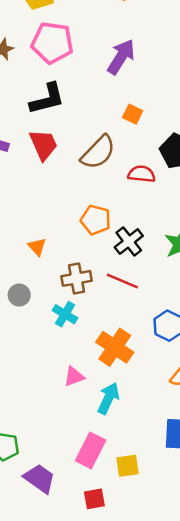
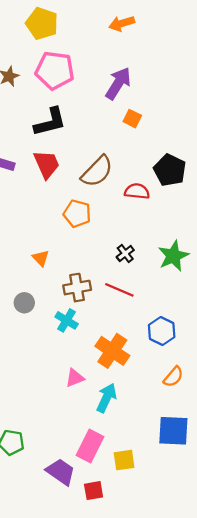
orange square: (133, 114) -> (132, 119), moved
orange pentagon: (96, 220) -> (77, 214), moved
black cross: (129, 242) -> (125, 253), size x0.7
purple trapezoid: (40, 479) -> (61, 472), moved

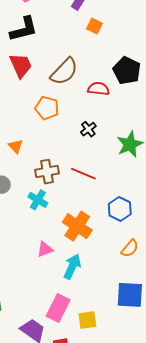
black cross: (125, 253) -> (88, 129), moved

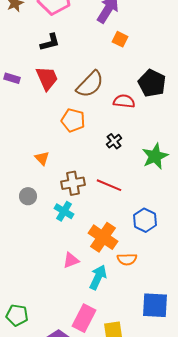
black L-shape: (24, 29) -> (50, 42), size x0.7
orange semicircle: (130, 248) -> (127, 259), moved, turned 48

